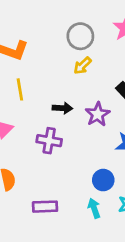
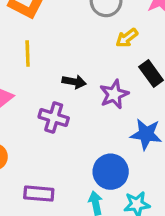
yellow arrow: (82, 66) -> (127, 38), moved
blue circle: (103, 180) -> (111, 172), size x1.4

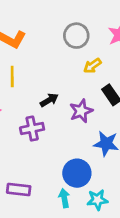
black arrow: (74, 82) -> (49, 100), turned -42
purple cross: (54, 118) -> (32, 129), turned -30

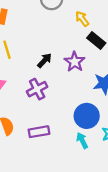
yellow arrow: (92, 66) -> (82, 19), moved, turned 105
purple rectangle: (19, 189) -> (39, 132), moved

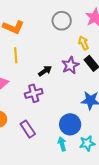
purple star: (75, 62) -> (70, 65), moved
purple rectangle: (39, 132) -> (28, 129), turned 54

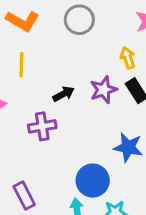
gray circle: (62, 21) -> (79, 20), moved
purple rectangle: (28, 129) -> (24, 195), moved

